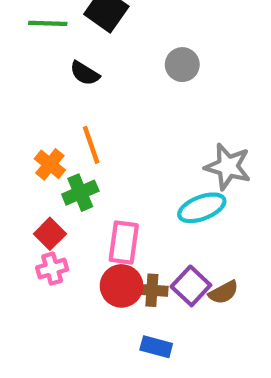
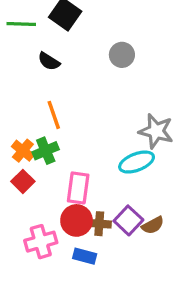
orange cross: (50, 164) -> (23, 151), moved
pink cross: (52, 269) -> (41, 242), moved, size x1.4
blue rectangle: (156, 347) -> (85, 256), moved

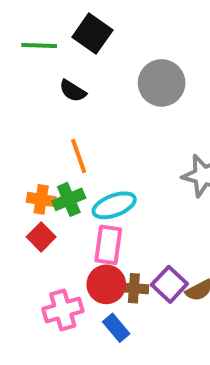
gray circle: (122, 55) -> (162, 83), size x1.5
orange cross: (23, 151) -> (41, 199), turned -30
cyan ellipse: (137, 162) -> (114, 205), moved
blue rectangle: (85, 256) -> (116, 328), turned 35

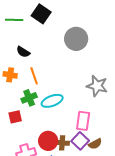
black semicircle: (73, 91) -> (23, 52), moved
orange cross: (41, 199) -> (10, 75), moved
red square: (41, 237) -> (15, 117), turned 32
pink rectangle: (108, 245) -> (83, 121), moved

